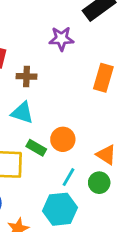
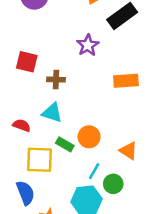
purple star: (61, 39) -> (88, 45), turned -30
orange rectangle: (103, 78) -> (126, 81), turned 70
green circle: (99, 183) -> (113, 184), moved

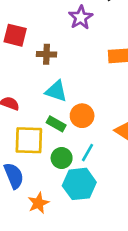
cyan triangle: (52, 113) -> (56, 91), moved
green circle: (113, 184) -> (62, 158), moved

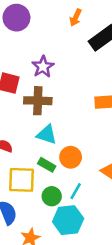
purple star: (81, 17) -> (43, 67), moved
brown cross: (47, 54) -> (38, 101), size x1.5

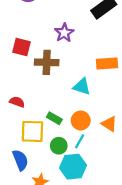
purple star: (43, 67) -> (64, 33), moved
cyan triangle: (47, 135) -> (82, 86), moved
orange circle: (71, 157) -> (81, 120), moved

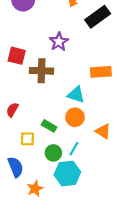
red semicircle: (17, 102) -> (12, 110), turned -80
orange circle: (81, 120) -> (75, 117), moved
yellow square: (32, 131) -> (27, 139), size x0.6

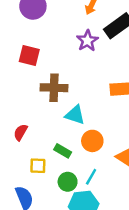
purple star: (59, 42) -> (87, 41), moved
red square: (17, 56) -> (29, 56), moved
cyan triangle: (76, 95) -> (75, 115), moved

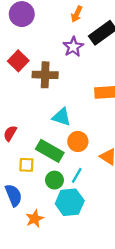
red square: (29, 56) -> (18, 61), turned 30
brown cross: (54, 88) -> (45, 75), moved
green rectangle: (63, 151) -> (50, 151), size x1.6

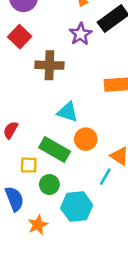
red square: (18, 61) -> (20, 37), moved
cyan line: (77, 175) -> (105, 177), moved
green circle: (54, 180) -> (49, 185), moved

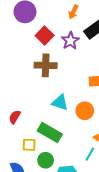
red square: (20, 37) -> (45, 36), moved
orange circle: (86, 139) -> (85, 111), moved

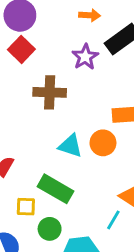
orange arrow: (73, 12) -> (90, 15), turned -112
red square: (45, 36) -> (21, 49), moved
orange circle: (85, 111) -> (103, 143), moved

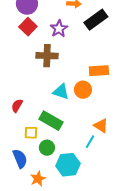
purple star: (85, 57) -> (59, 29), moved

